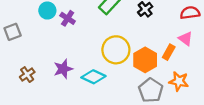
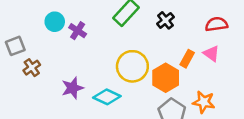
orange rectangle: (169, 52) -> (187, 59), moved
brown cross: (27, 75) -> (32, 68), moved

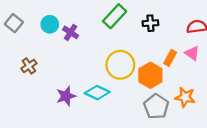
black cross: (166, 20) -> (150, 23), turned 35
gray square: (15, 46) -> (14, 23), moved, turned -30
purple star: (73, 88) -> (66, 96), moved

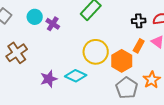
black cross: (150, 23) -> (139, 21), moved
brown cross: (29, 66) -> (17, 53), size x1.5
orange star: (185, 97) -> (152, 80), turned 30

